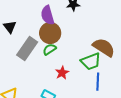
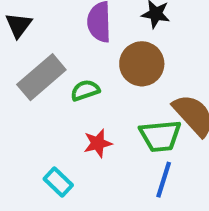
brown circle: (50, 33) -> (142, 64), moved

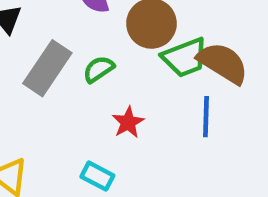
green trapezoid: (160, 136) -> (185, 58), moved
blue line: (164, 180) -> (206, 117), moved

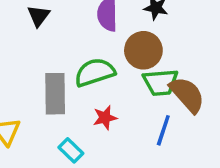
gray rectangle: (47, 68) -> (55, 94), moved, turned -51
green semicircle: (99, 69) -> (95, 72), size x1.6

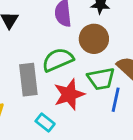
green trapezoid: (161, 82) -> (101, 79), moved
red star: (105, 118) -> (69, 94), size x1.6

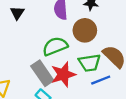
gray rectangle: (28, 80) -> (42, 73), moved, turned -30
blue line: (116, 100) -> (101, 80), turned 54

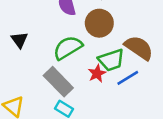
black triangle: (17, 13) -> (19, 40), moved
red star: (63, 74) -> (97, 73), moved, size x0.6

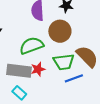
red star: (97, 73) -> (38, 69), moved
gray rectangle: (58, 82) -> (19, 71), turned -50

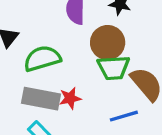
green semicircle: (32, 46) -> (42, 59), moved
green trapezoid: (64, 62) -> (113, 68), moved

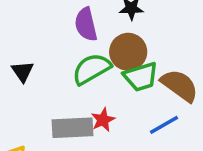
green semicircle: (42, 59) -> (92, 69), moved

